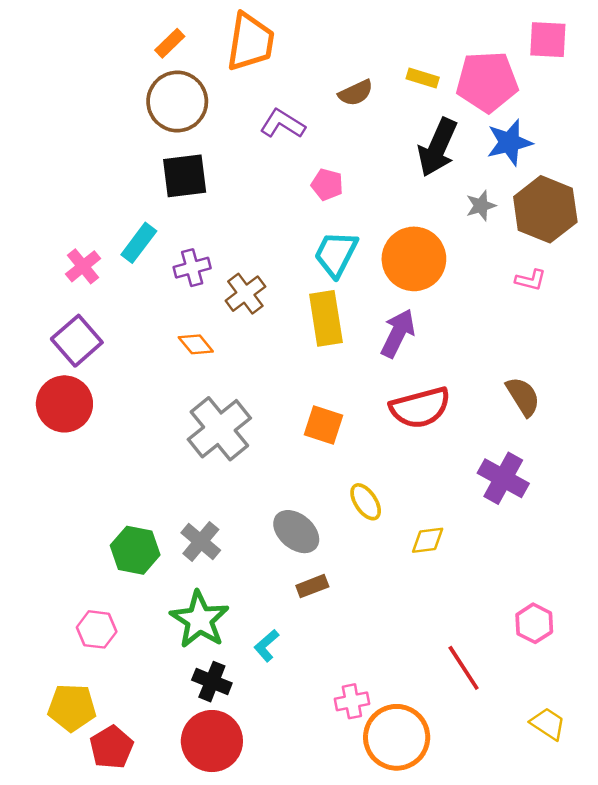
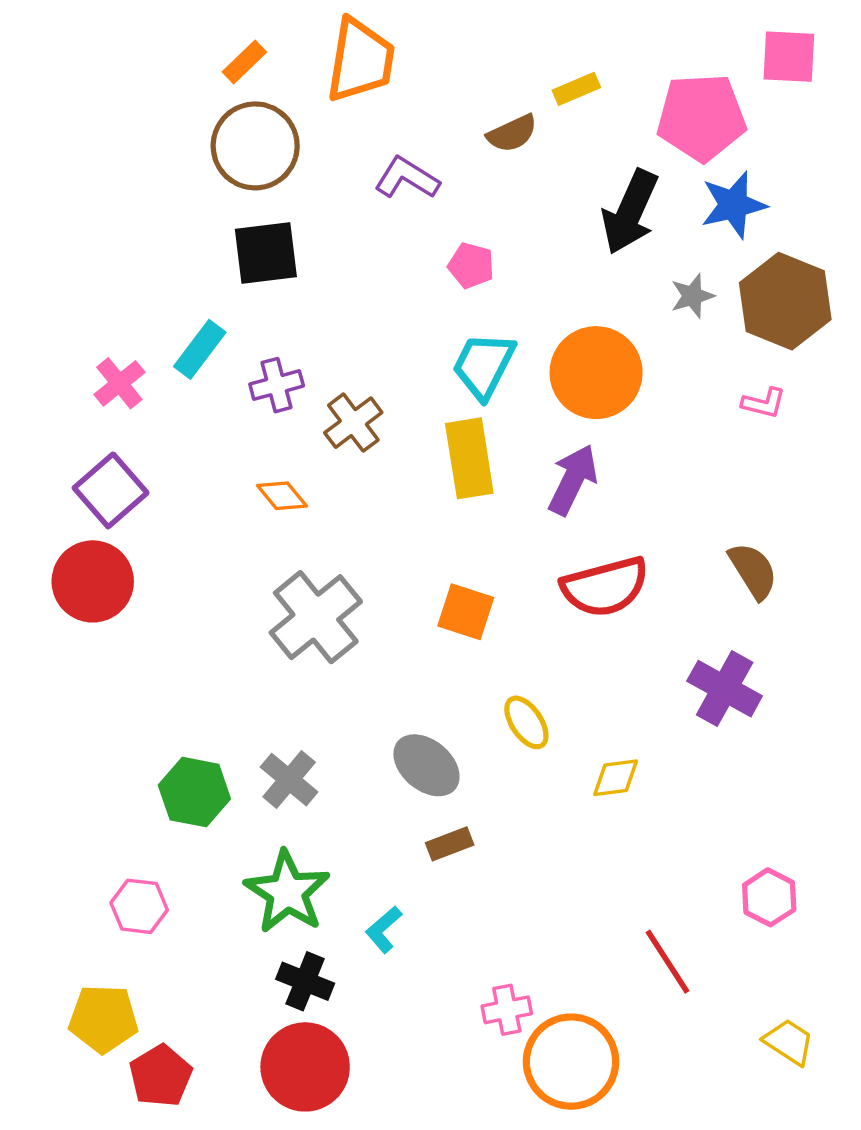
yellow rectangle: (423, 78) -> (576, 89), moved, turned -40

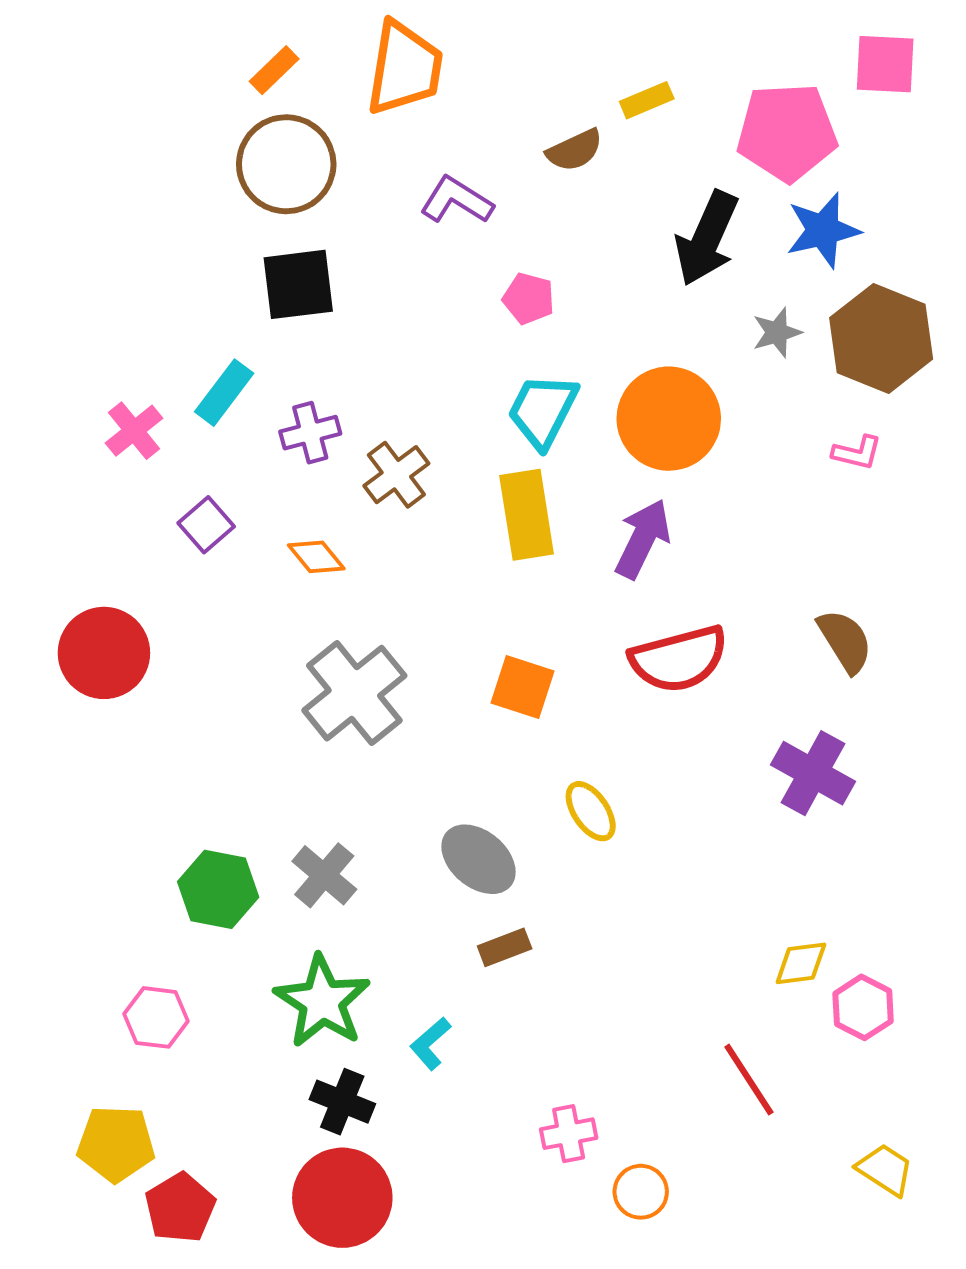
purple square: (111, 490) -> (206, 525), moved, size x0.7
yellow diamond: (616, 778) -> (801, 963), moved
orange circle: (571, 1062) -> (641, 1192), size x0.5

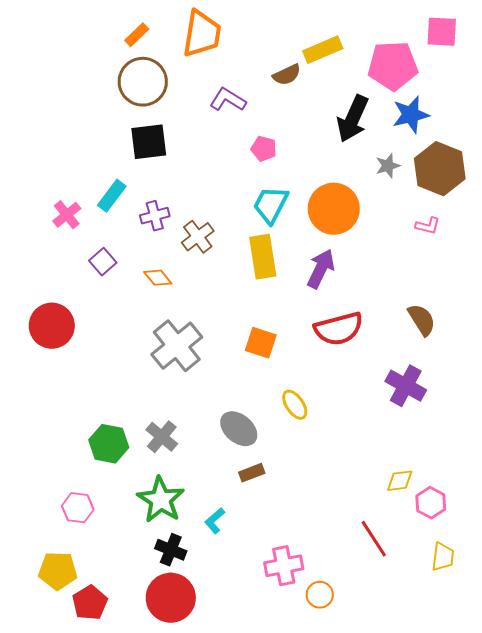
yellow rectangle: (647, 100) -> (323, 50), size x1.5
pink cross: (569, 1134) -> (284, 566), size x1.4
yellow trapezoid: (885, 1170) -> (443, 557), moved, turned 64

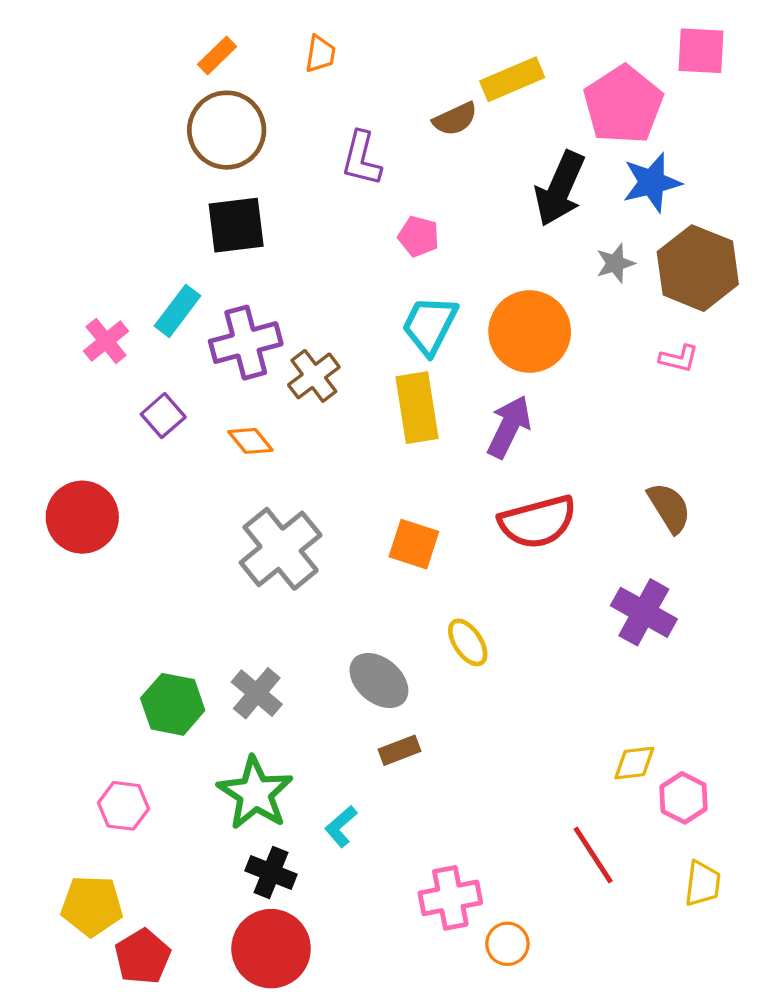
orange trapezoid: (202, 34) -> (320, 54), size x0.5
pink pentagon: (393, 66) -> (623, 105), turned -30
purple L-shape: (228, 100) -> (361, 159), turned -108
purple cross: (155, 216) -> (246, 343), size x1.5

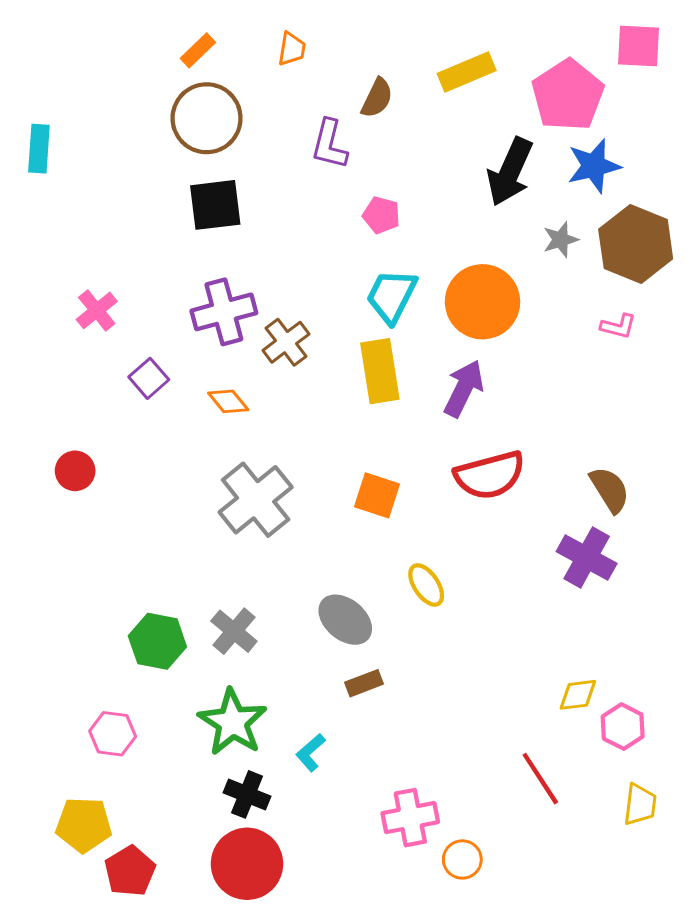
brown semicircle: (455, 119) -> (377, 98), moved, turned -39
cyan rectangle: (177, 311) -> (39, 149), moved, turned -33
brown semicircle: (669, 508) -> (610, 490), moved
red circle: (82, 517) -> (75, 471), size x0.6

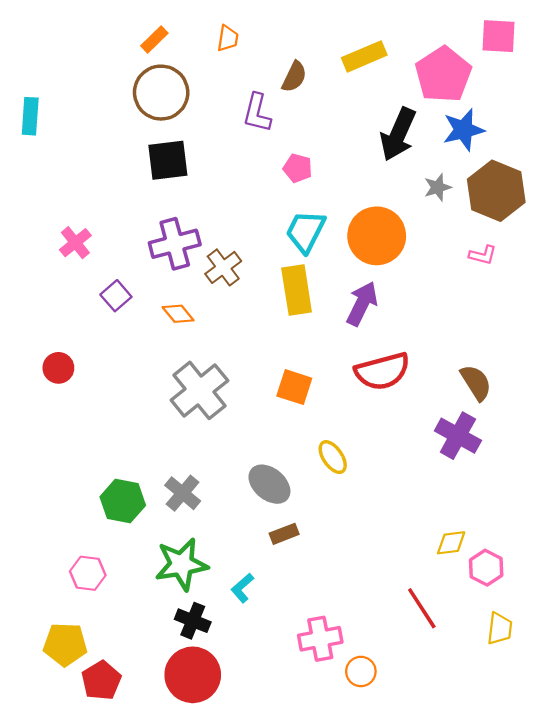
green star: (233, 722) -> (181, 564), turned 30

